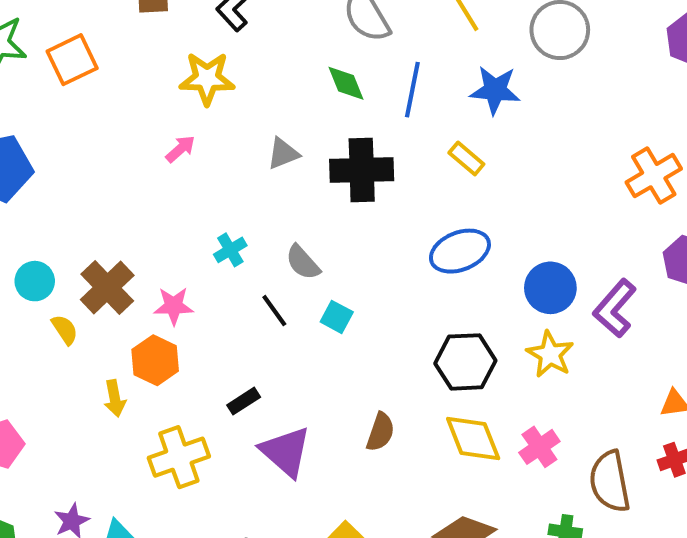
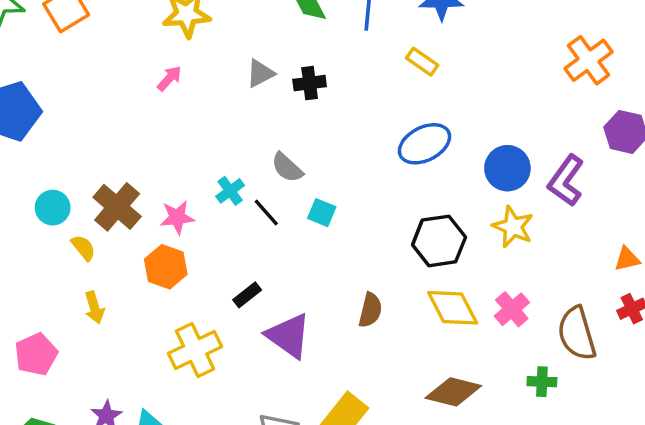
black cross: (362, 170) -> (310, 83), moved, size x0.6
cyan cross: (230, 250) -> (230, 191), moved
yellow arrow: (115, 398) -> (94, 308), moved

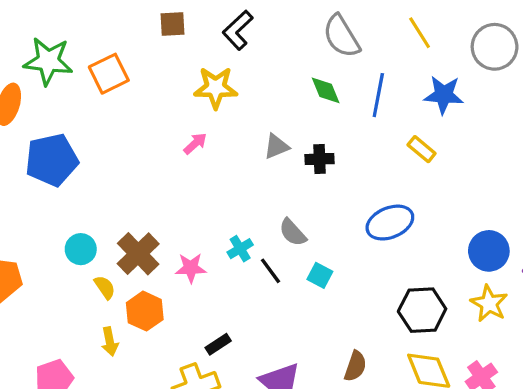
blue ellipse: (425, 144) -> (390, 223), moved
orange hexagon: (166, 267) -> (145, 311), moved
black rectangle: (247, 295) -> (218, 344), moved

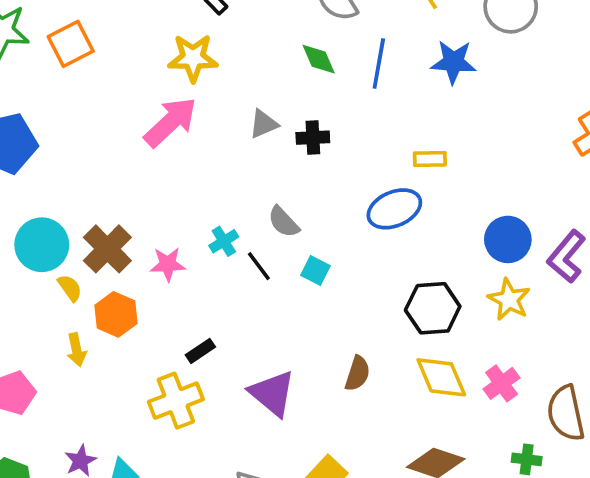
pink arrow: (195, 144) -> (171, 122), size x2.0
yellow rectangle: (422, 149) -> (430, 159), moved, turned -40
cyan circle: (81, 249) -> (42, 245), size x1.5

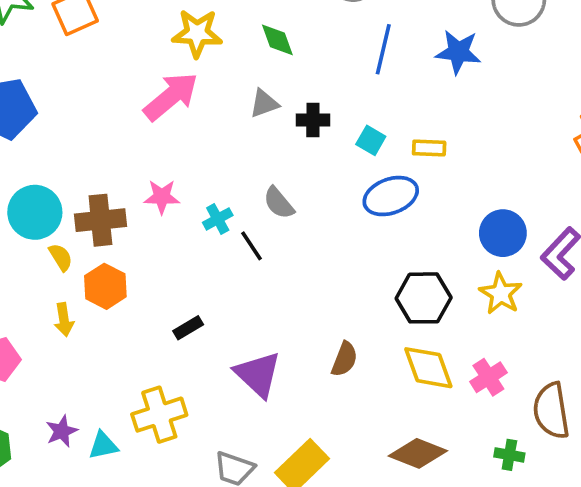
green diamond: (319, 59) -> (277, 40), moved
brown cross: (107, 249) -> (100, 220), turned 36
pink star: (168, 264) -> (162, 197), moved
cyan square: (315, 270) -> (371, 140), moved
yellow cross: (176, 401) -> (159, 415), moved

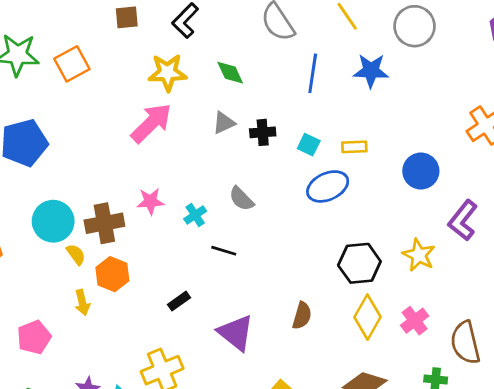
blue circle: (503, 233) -> (421, 171), moved
black line: (252, 246) -> (224, 251), moved, turned -35
yellow diamond: (428, 368) -> (367, 317), turned 54

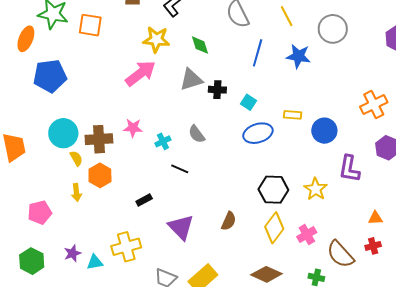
orange square: (72, 64) -> (90, 25), turned 30
gray triangle: (224, 123) -> (191, 79), size x1.4
yellow rectangle: (354, 147) -> (293, 115), moved
purple L-shape: (463, 220) -> (349, 169), turned -36
brown semicircle: (465, 343) -> (340, 254), turned -36

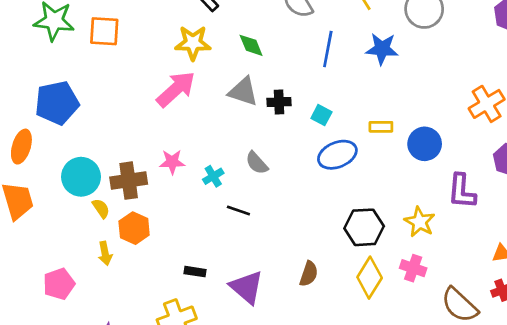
orange ellipse: (26, 39) -> (21, 147), moved
gray triangle: (191, 79) -> (243, 92), turned 40
black rectangle: (144, 200) -> (195, 272), moved, turned 42
pink cross: (307, 234) -> (413, 268), moved, turned -36

